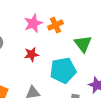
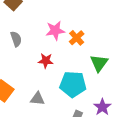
orange cross: (55, 25) -> (77, 38), turned -32

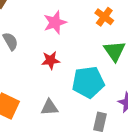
orange cross: (77, 38) -> (104, 17), moved

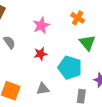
cyan pentagon: (88, 82) -> (70, 68), turned 30

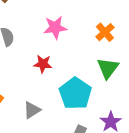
gray triangle: (43, 89) -> (32, 110), turned -40

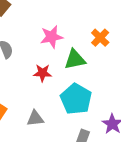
green triangle: (108, 68) -> (75, 59), moved, turned 45
gray triangle: (32, 110) -> (35, 118), turned 30

